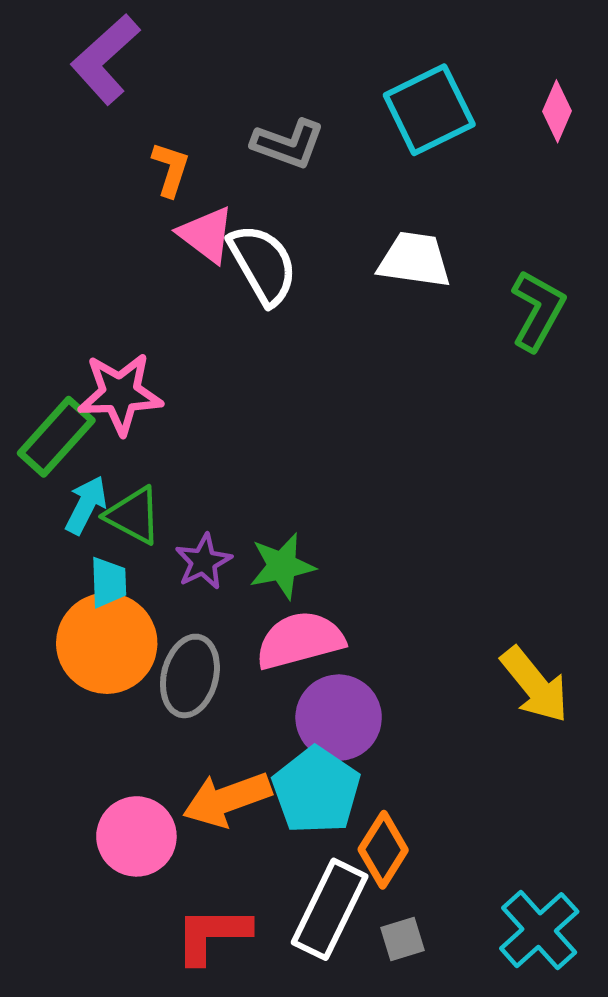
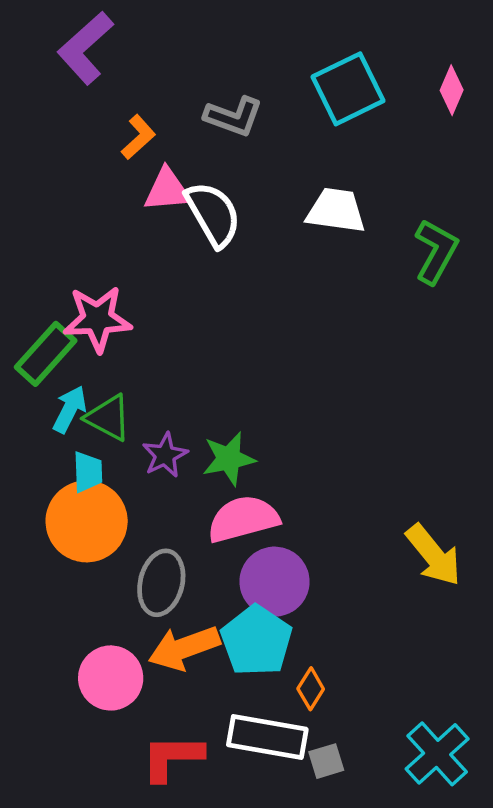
orange L-shape: (171, 169) -> (138, 137), turned 30
pink triangle: (206, 235) -> (167, 190), turned -42
gray ellipse: (190, 676) -> (161, 583), moved
orange diamond: (383, 850) -> (311, 689), size x0.7
white rectangle: (330, 909) -> (267, 737), turned 74

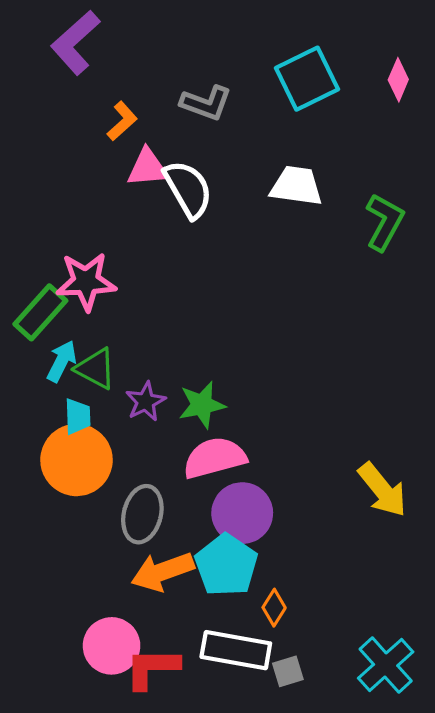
pink circle: (111, 678) -> (112, 646), moved

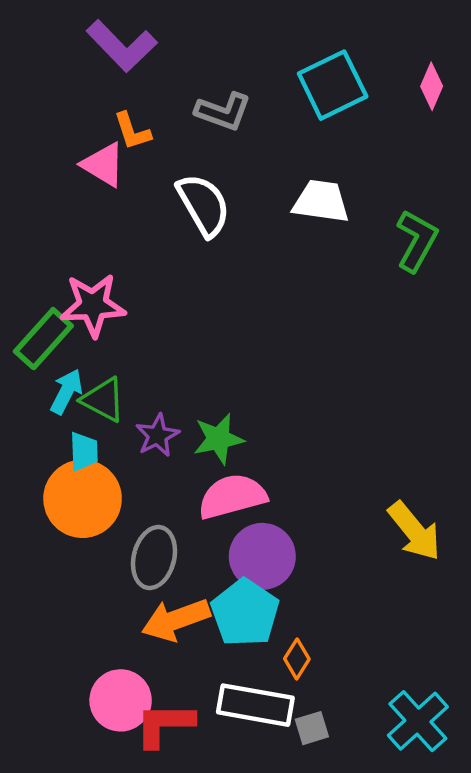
purple L-shape: (75, 42) -> (122, 46), moved, turned -92
orange L-shape: (122, 121) -> (132, 131), turned 114
pink triangle: (148, 168) -> (103, 165), moved, turned 36

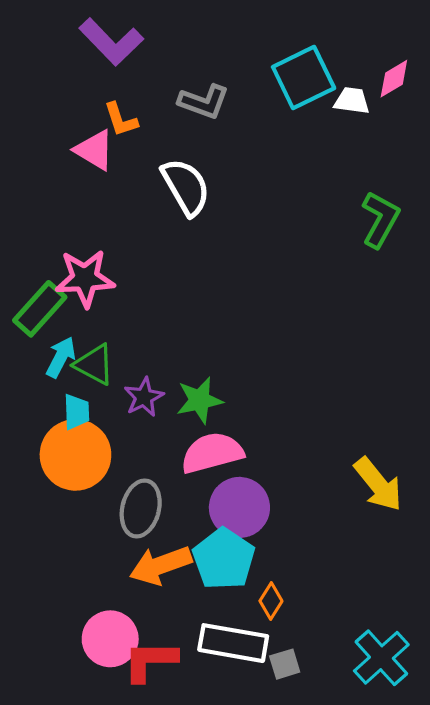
pink diamond: (432, 86) -> (394, 79), turned 36
white trapezoid: (321, 201) -> (352, 101), moved, size x0.7

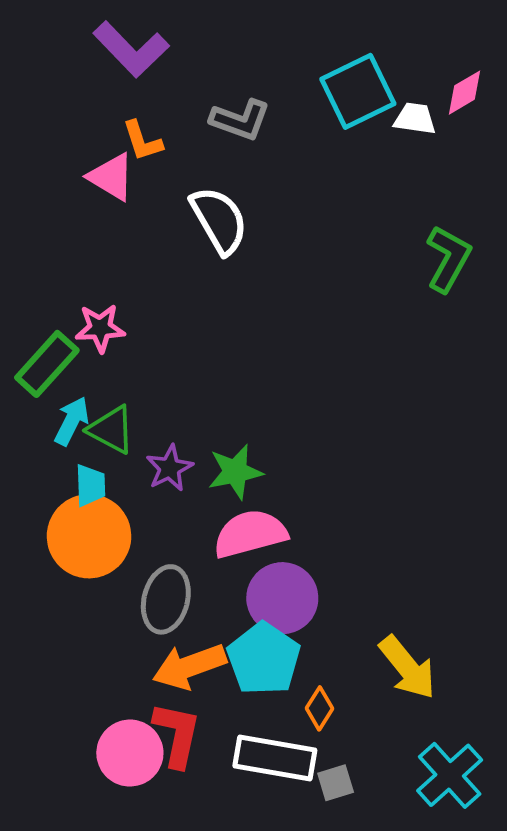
pink star: (85, 278) -> (100, 328), size x0.7
yellow arrow: (378, 484) -> (407, 668), moved
red L-shape: (150, 661) -> (177, 734), moved, turned 102

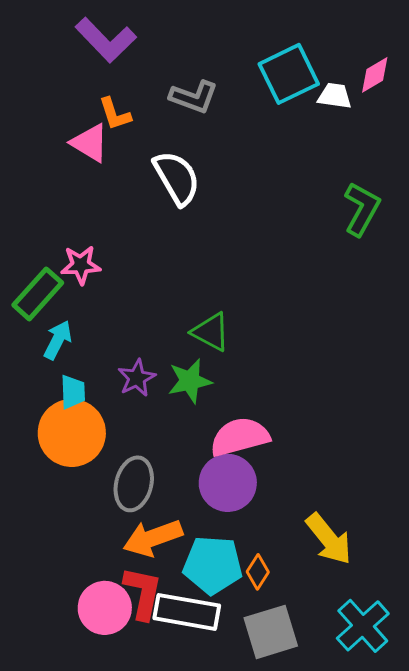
green triangle: (111, 430) -> (211, 332), moved
pink semicircle: (250, 534) -> (240, 437), moved
cyan pentagon: (264, 659) -> (213, 565), moved, turned -30
white rectangle: (275, 758) -> (187, 612), moved
gray square: (336, 783) -> (271, 632), size x1.8

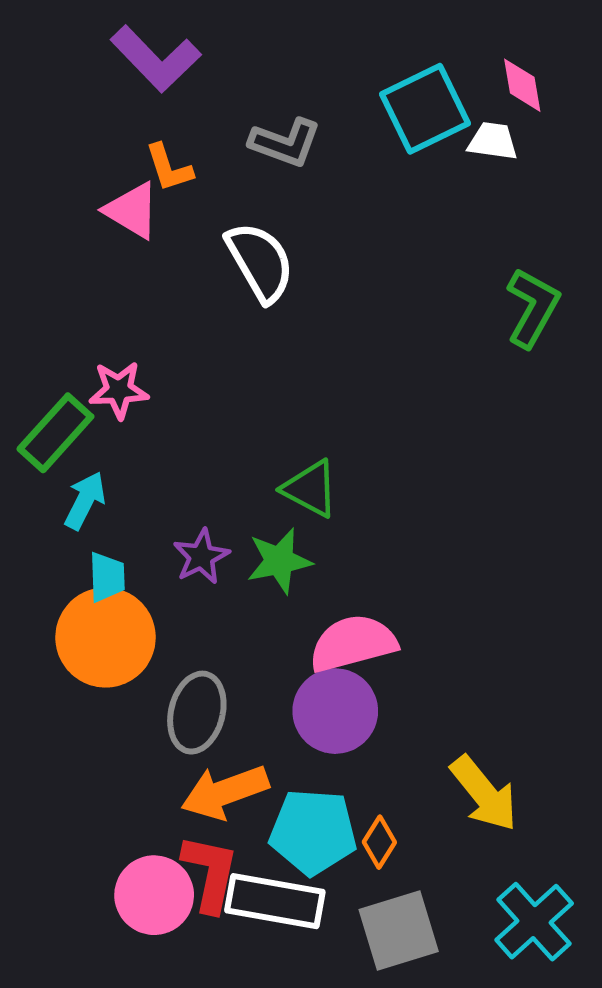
pink diamond: (375, 75) -> (522, 85), moved, turned -69

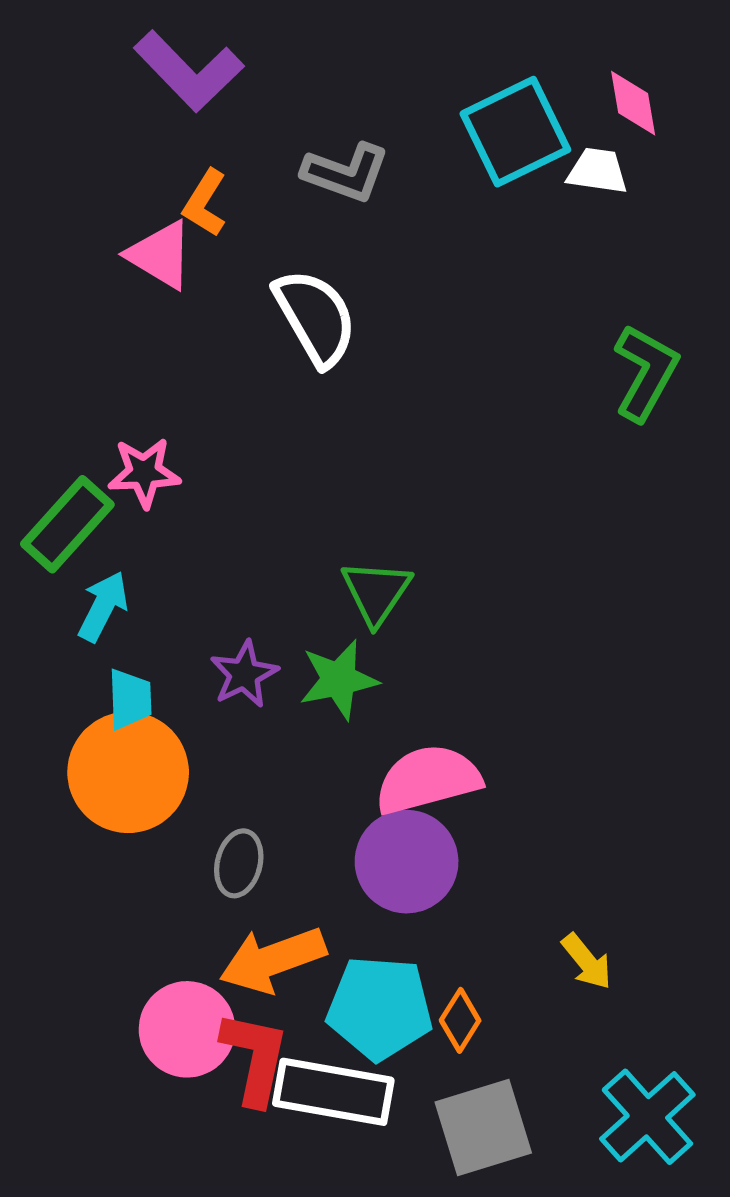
orange L-shape: (169, 168) -> (205, 203), turned 50
green triangle: (310, 489) -> (376, 592), turned 36
gray ellipse: (197, 713) -> (239, 863), size x0.7
yellow arrow: (484, 794) -> (587, 962), size x0.6
pink circle: (154, 895) -> (187, 1029), moved

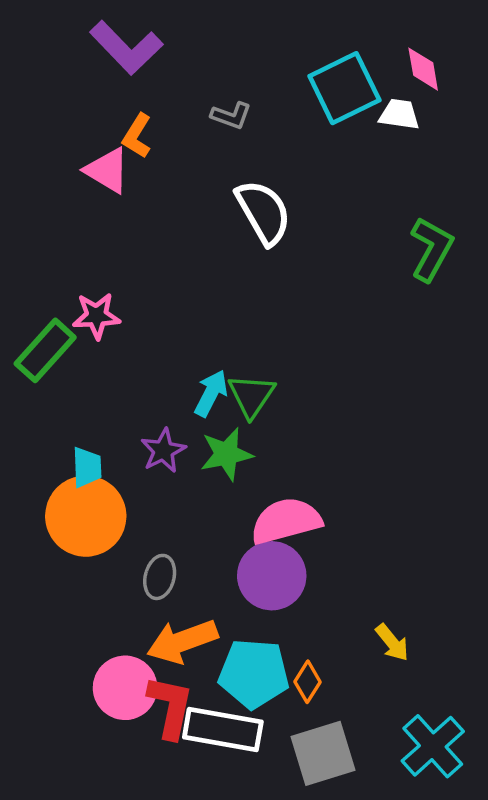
gray L-shape: (346, 173) -> (231, 116), size x0.7
white semicircle: (315, 317) -> (263, 212), moved
cyan arrow: (103, 606) -> (211, 393), moved

